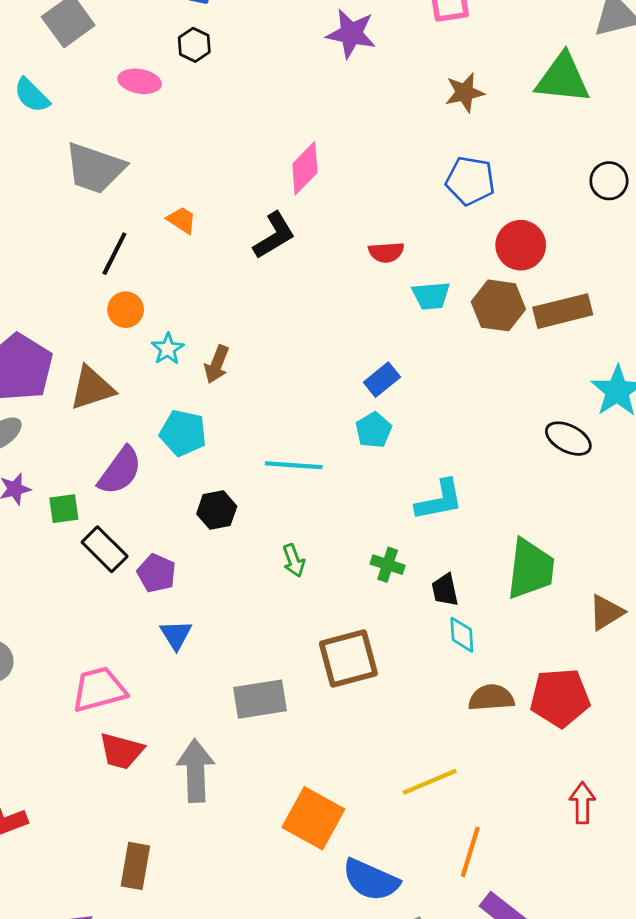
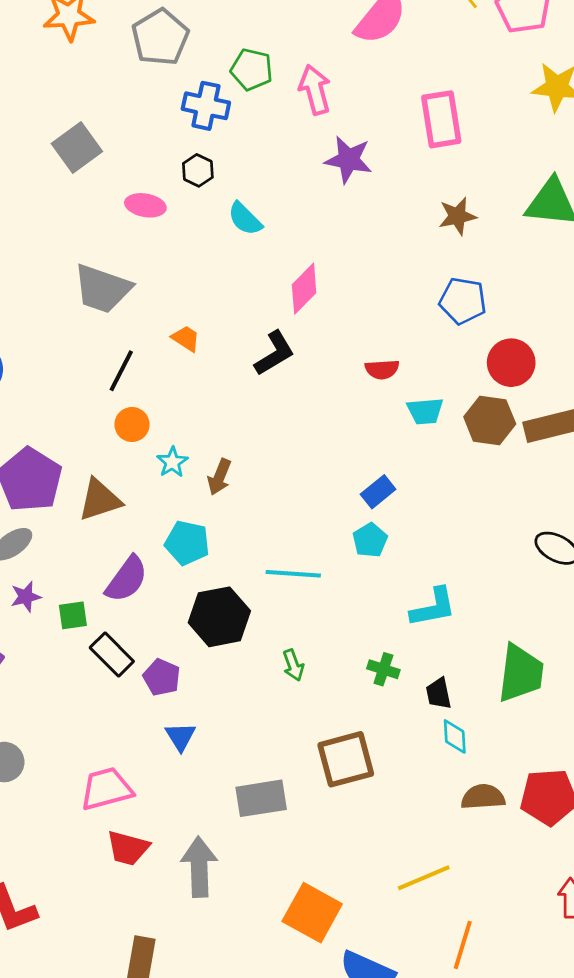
cyan semicircle: (32, 95) -> (245, 219), moved
black hexagon: (217, 510) -> (219, 617), size x1.6

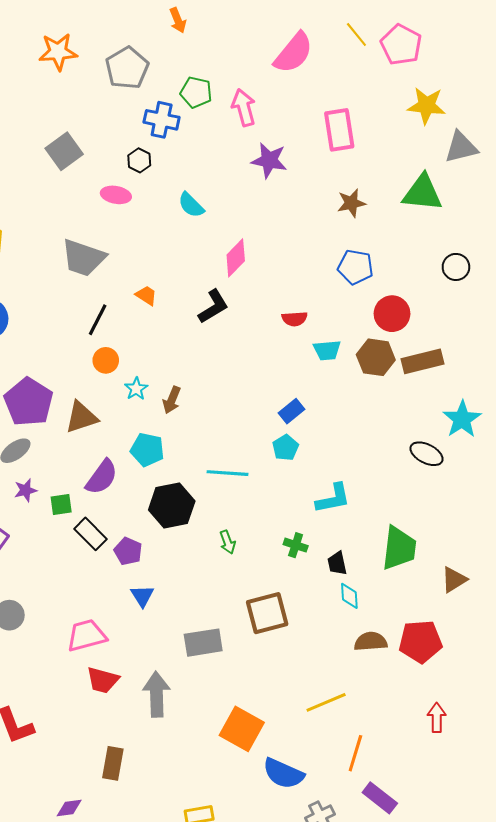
black hexagon: (198, 170) -> (139, 160), moved

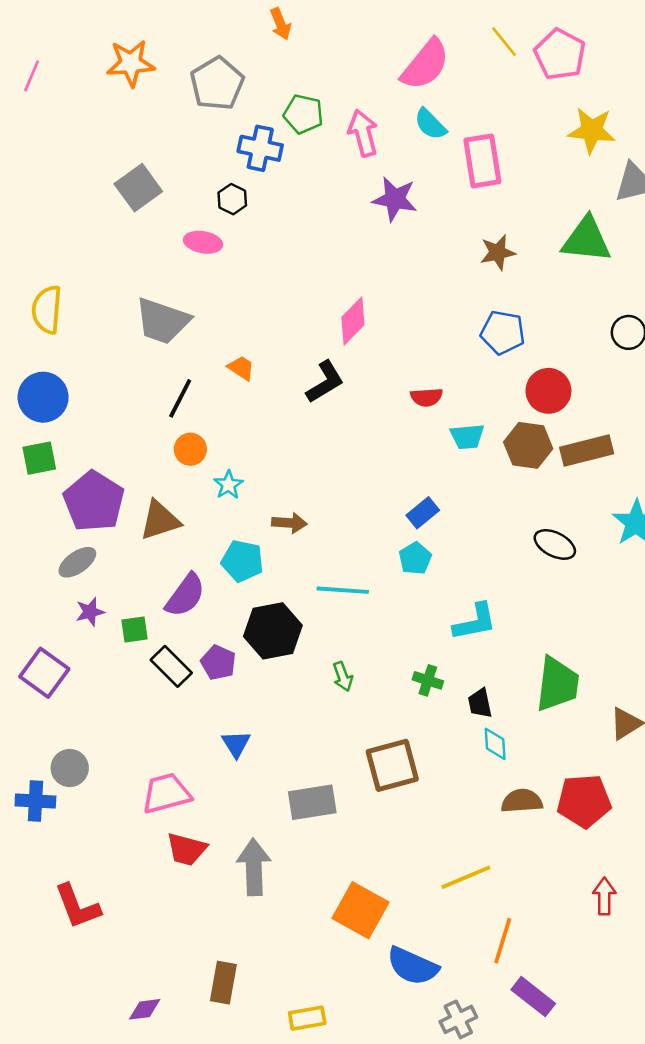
cyan semicircle: (191, 205) -> (430, 124), moved
brown arrow: (172, 400) -> (289, 523), moved, turned -108
black ellipse: (427, 454) -> (555, 544), moved
purple pentagon: (128, 551) -> (218, 663), moved
brown rectangle: (113, 763) -> (223, 983), moved

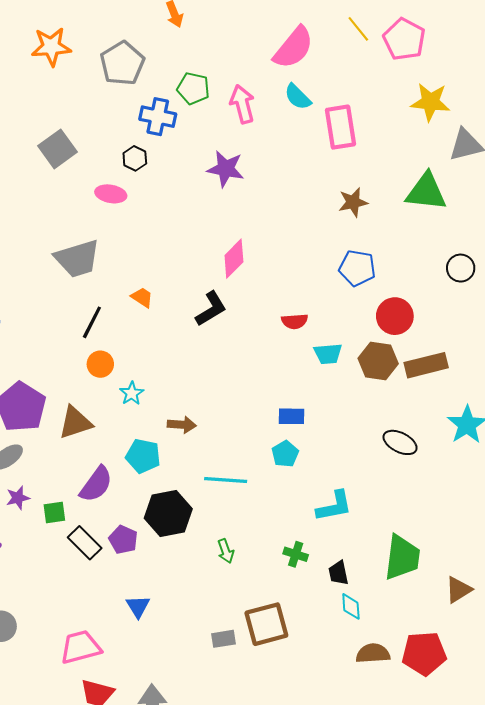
purple star: (395, 199) -> (226, 169), moved
gray trapezoid: (162, 321) -> (77, 259), turned -36
blue rectangle: (423, 513) -> (291, 416), turned 40
gray rectangle: (312, 802) -> (224, 639), moved, size x0.6

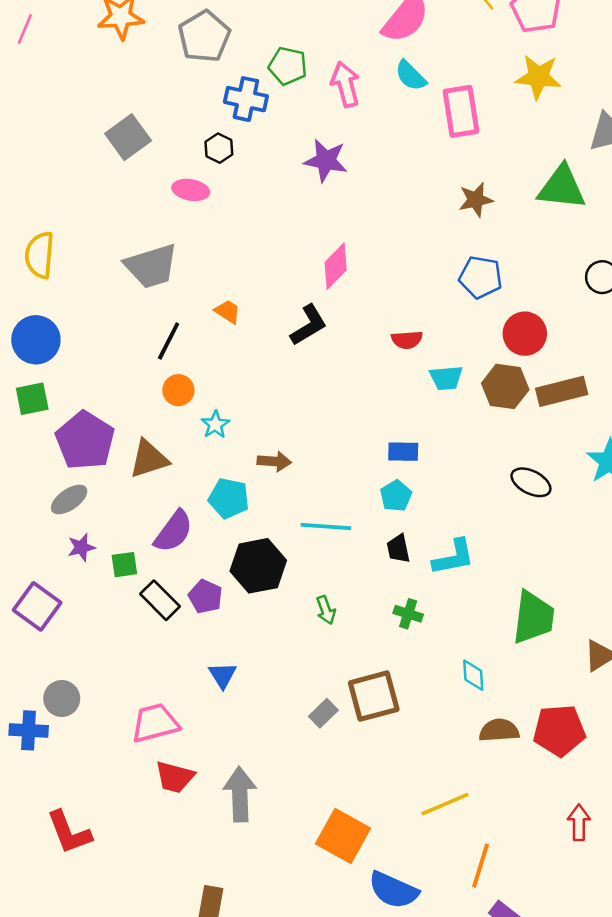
yellow star: (430, 102) -> (538, 77), moved
black trapezoid: (338, 573) -> (398, 549), moved
gray rectangle: (224, 639) -> (323, 713), turned -35

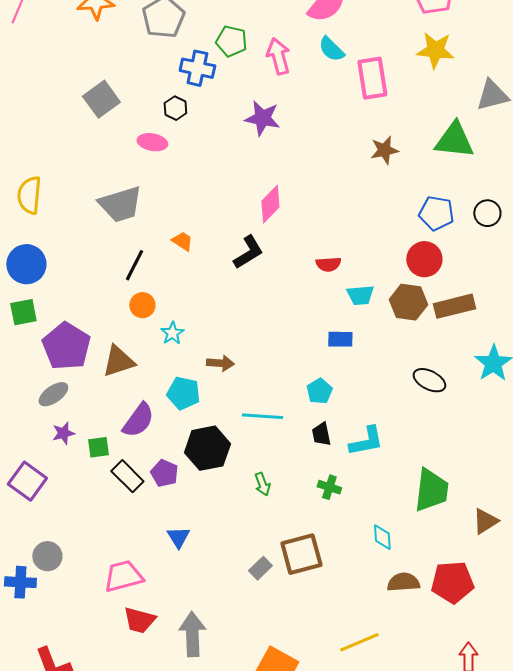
blue pentagon: (481, 277) -> (436, 213), moved
blue rectangle: (403, 452) -> (340, 339), moved

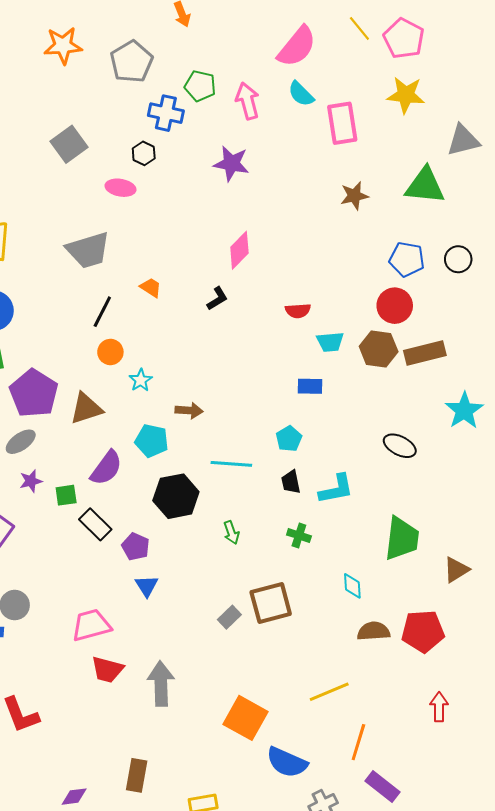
black L-shape: (248, 252) -> (217, 299), size x0.7
black ellipse: (429, 380) -> (400, 446), moved
purple pentagon: (164, 473) -> (136, 547), moved

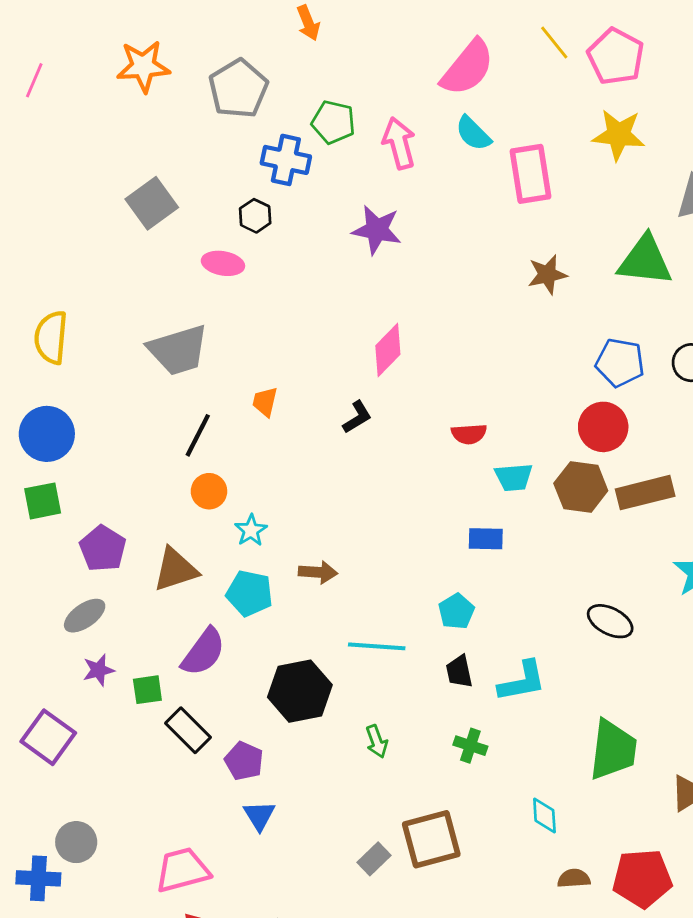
orange trapezoid: (151, 287) -> (265, 402), turned -110
purple pentagon: (34, 393) -> (103, 549), size x0.7
cyan pentagon: (152, 441) -> (250, 593), moved
brown semicircle: (374, 631) -> (574, 878), size x0.7

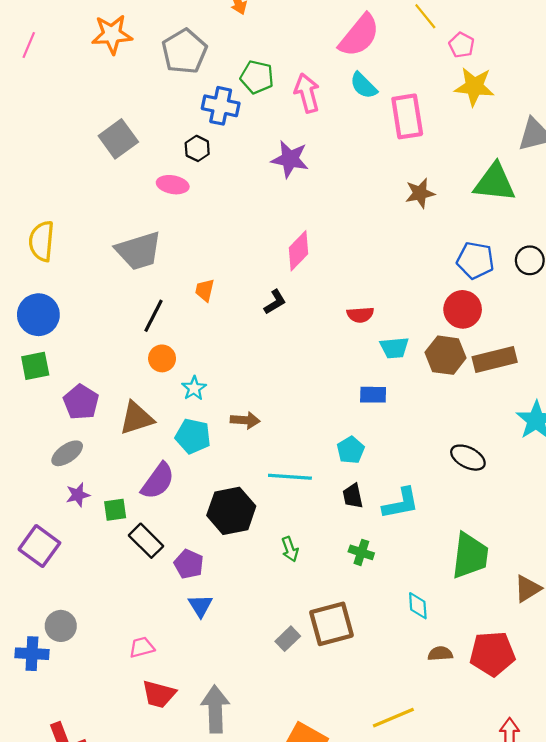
pink pentagon: (616, 56) -> (462, 45), moved, size x0.6
pink trapezoid: (182, 870) -> (142, 647), size x0.6

